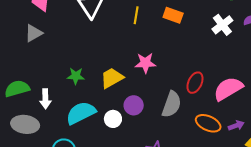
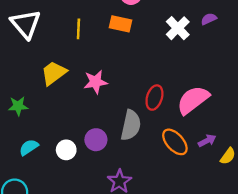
yellow trapezoid: (112, 78) -> (54, 73), moved
purple circle: (134, 105) -> (96, 140), moved
cyan semicircle: (81, 113) -> (29, 147), size x0.6
orange ellipse: (208, 123) -> (175, 142), turned 30

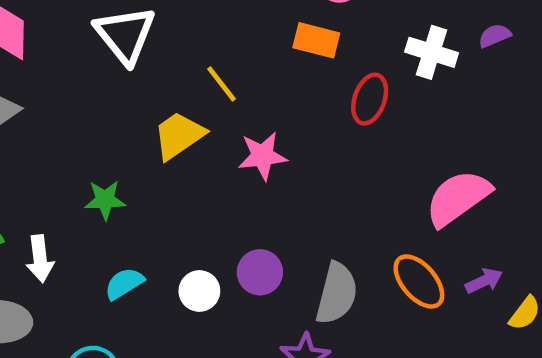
white cross: (178, 28) -> (432, 52), turned -30
yellow line: (78, 29) -> (222, 84), moved, turned -42
red ellipse: (154, 98) -> (370, 99), moved
gray semicircle: (131, 125) -> (337, 293), moved

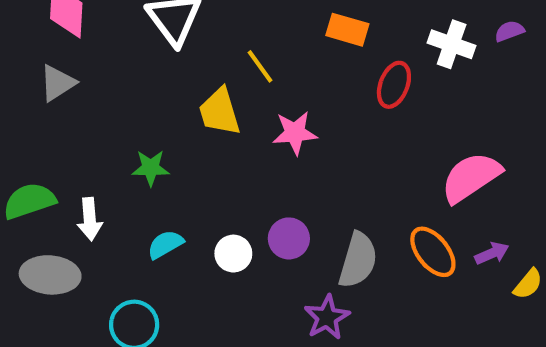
yellow trapezoid: (179, 135) -> (220, 112), turned -74

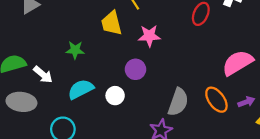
white arrow: (90, 219) -> (43, 75), turned -48
purple circle: (289, 238) -> (135, 69), moved
cyan semicircle: (165, 244) -> (81, 89), size x1.4

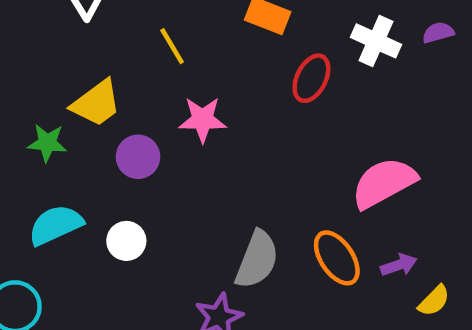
yellow trapezoid: (112, 23) -> (96, 103), moved, turned -115
purple circle: (135, 69) -> (138, 157), moved

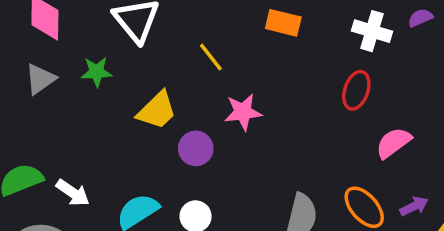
red ellipse: (311, 78) -> (356, 90), moved
green star: (47, 143) -> (97, 72), moved
pink semicircle: (384, 183) -> (393, 143), size x0.7

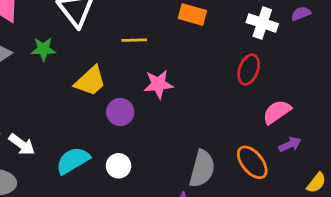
yellow line: (211, 57) -> (134, 40), turned -55
purple arrow: (414, 206) -> (290, 144), moved

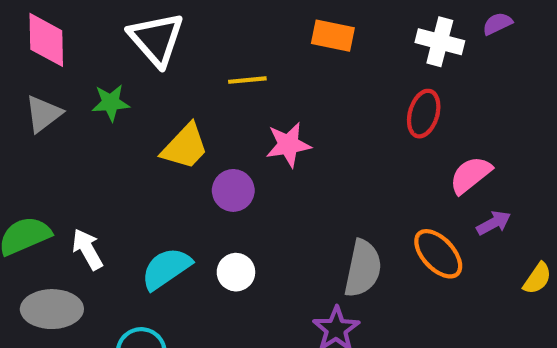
white arrow: (22, 144) -> (87, 249), turned -152

